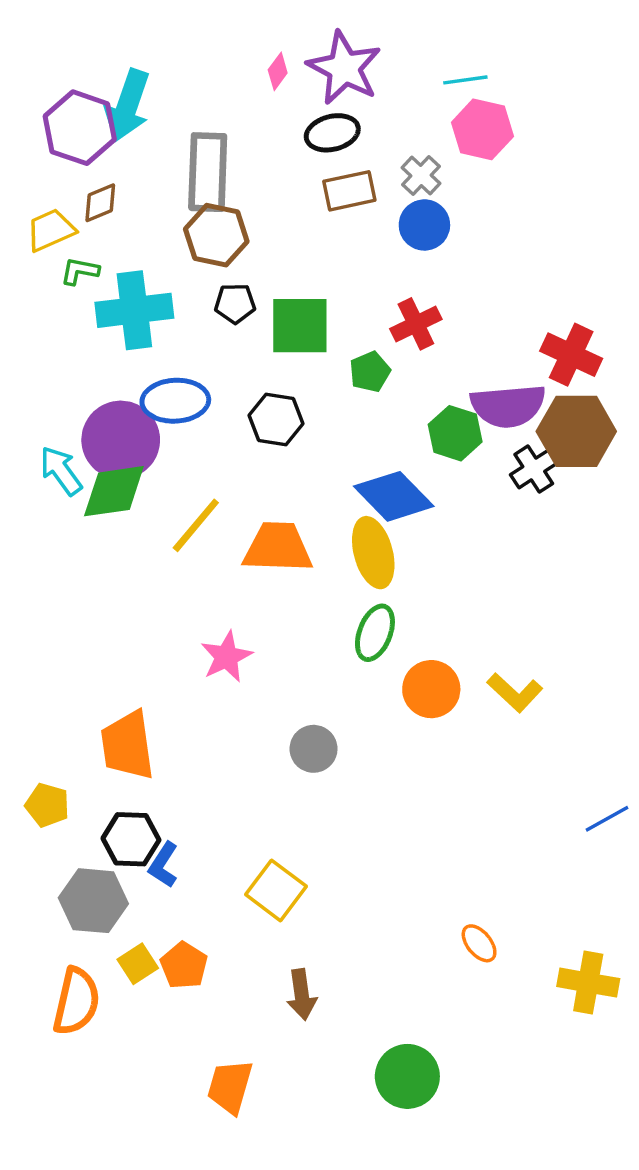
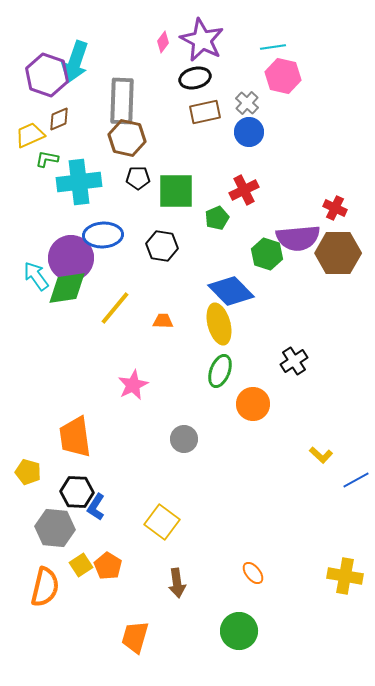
red cross: (571, 355) -> (335, 208), size x0.7
black cross: (534, 469) -> (294, 361), moved
orange trapezoid: (278, 547) -> (163, 321), size x0.5
yellow L-shape: (515, 692) -> (321, 455), moved, size x0.7
orange ellipse: (479, 943) -> (253, 573), moved

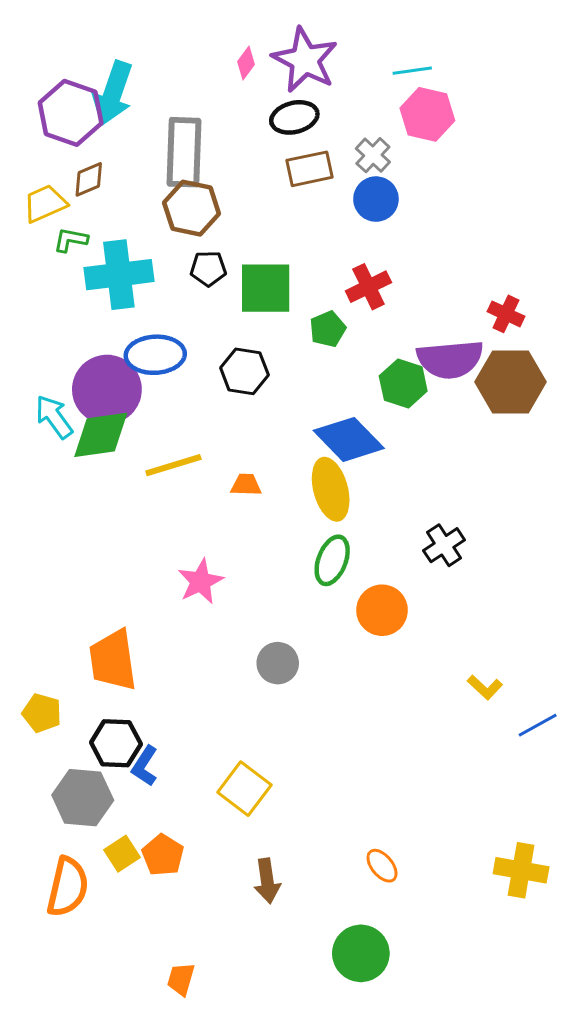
yellow line: (115, 308) -> (173, 465), turned 33
orange trapezoid: (135, 637) -> (181, 979), moved, size x0.7

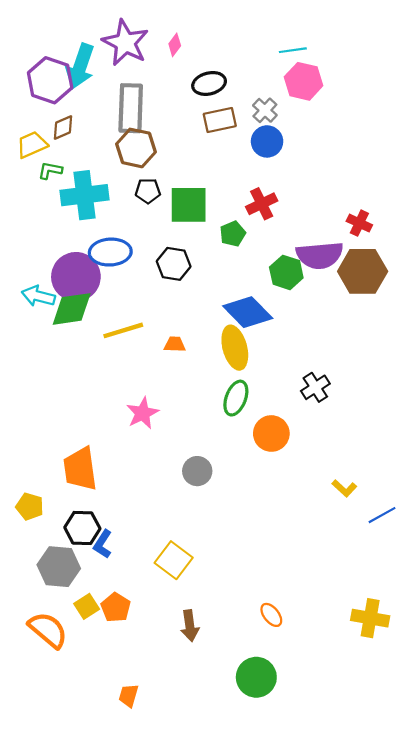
purple star: (305, 60) -> (125, 43), moved
cyan arrow: (54, 417) -> (38, 296), turned -40
orange semicircle: (68, 887) -> (48, 630), turned -63

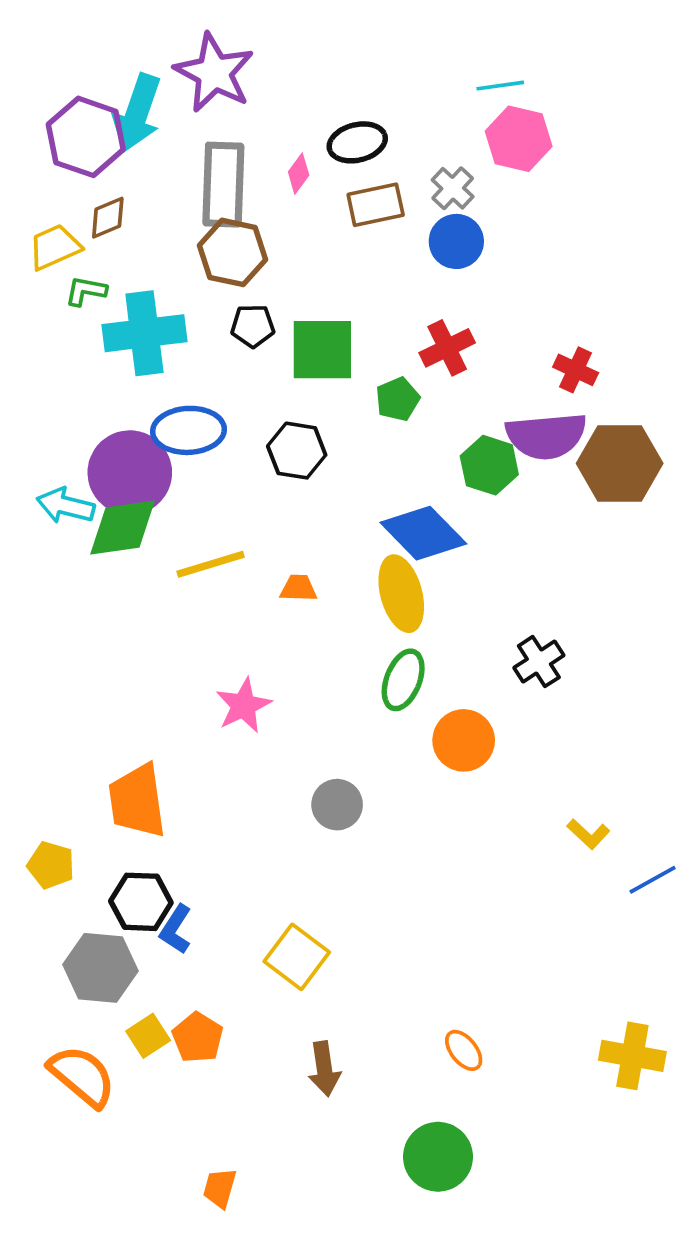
pink diamond: (175, 45) -> (299, 174), moved
red cross: (359, 223) -> (576, 370), moved

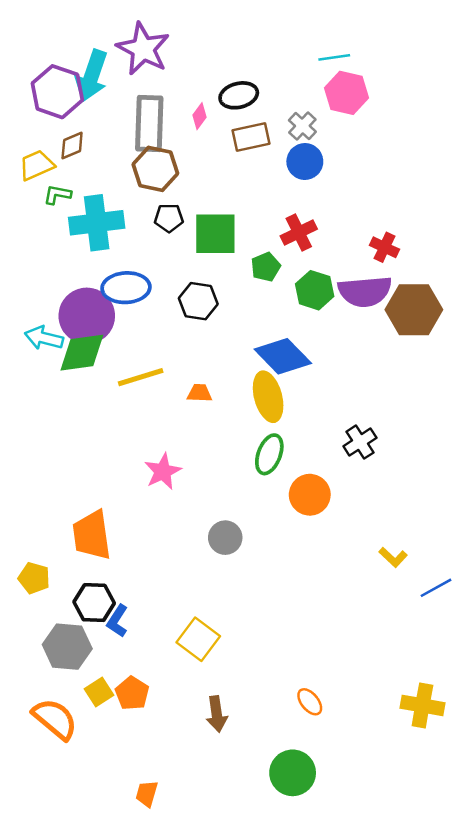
green hexagon: (489, 465) -> (315, 290), moved

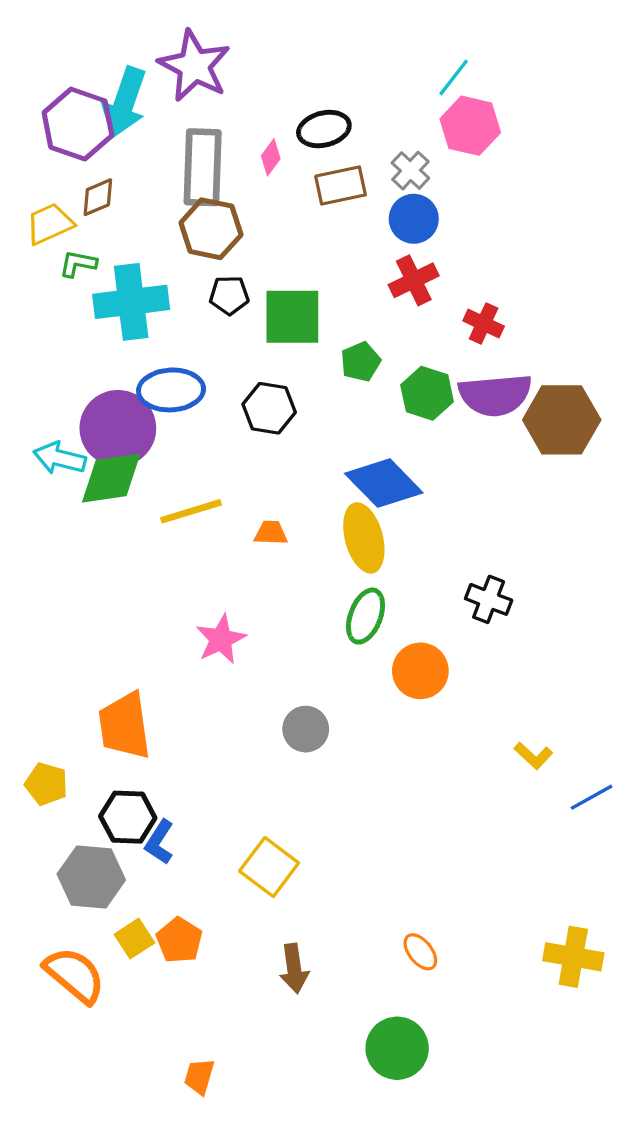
cyan line: (334, 57) -> (454, 77), turned -44
red cross: (299, 233) -> (414, 280), moved
red cross: (384, 247) -> (484, 323), moved
black cross: (360, 442) -> (489, 599), turned -36

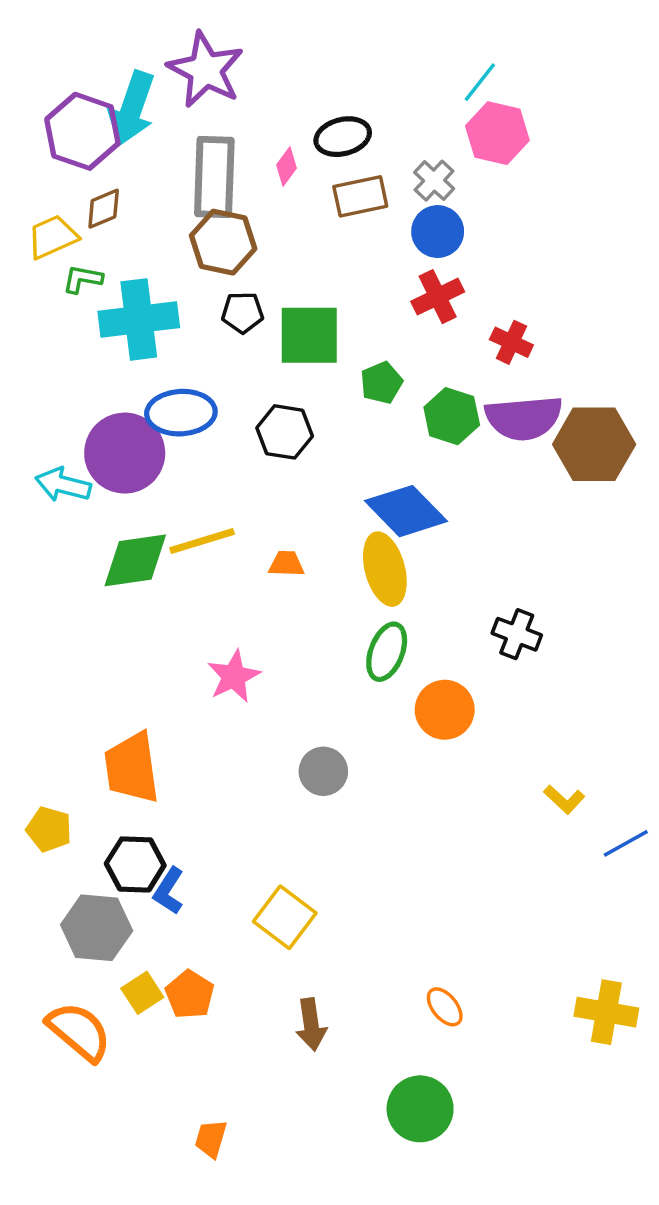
green diamond: (111, 478) -> (135, 560), moved

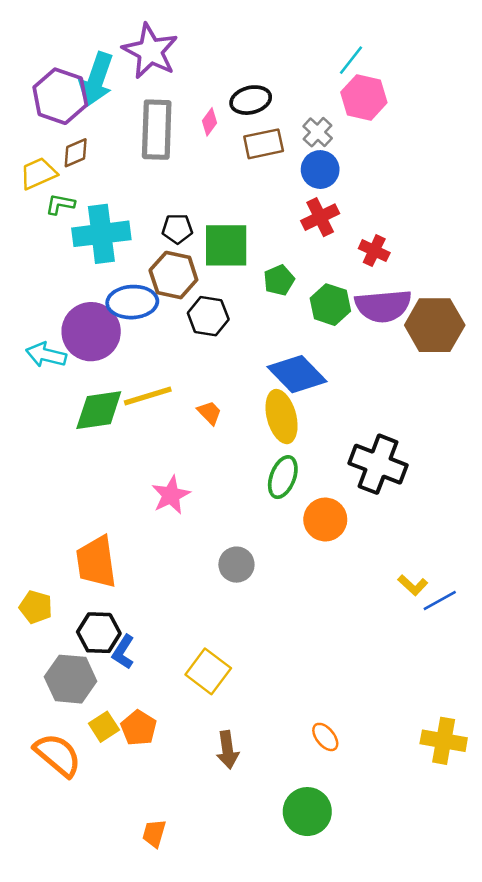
brown hexagon: (223, 242) -> (173, 275), moved
orange trapezoid: (286, 564) -> (209, 413), turned 44
black cross: (517, 634) -> (378, 464), size x1.6
blue line: (626, 843) -> (440, 601), moved

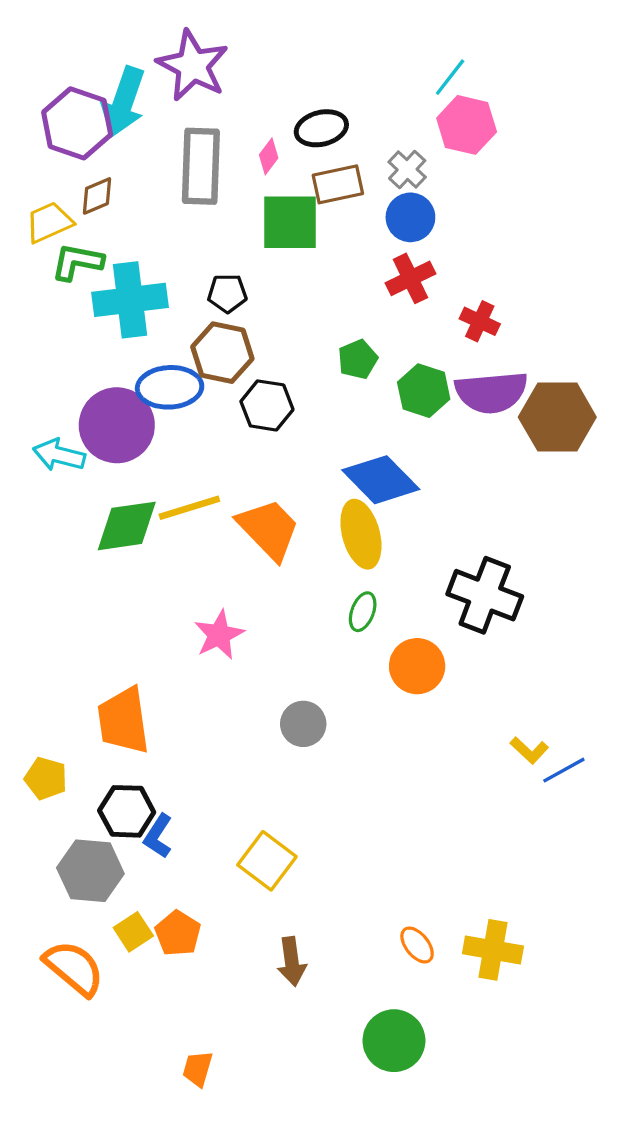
green L-shape: (60, 204) -> (77, 262), size x1.4
green square: (226, 245) -> (290, 222), moved
orange trapezoid: (209, 413) -> (269, 529), size x2.0
green ellipse: (283, 477) -> (363, 612), size x0.7
yellow cross: (444, 741) -> (493, 950), moved

